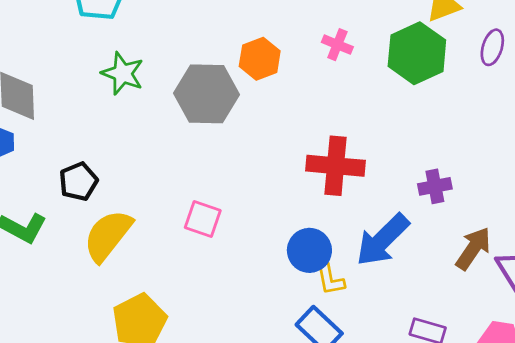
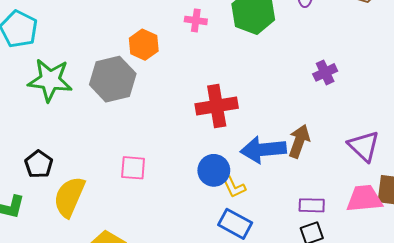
green star: (123, 73) -> (50, 80), size x1.4
purple cross: (435, 186) -> (325, 72), moved
blue arrow: (383, 240) -> (263, 150), turned 54
brown arrow: (473, 248) -> (299, 141), moved

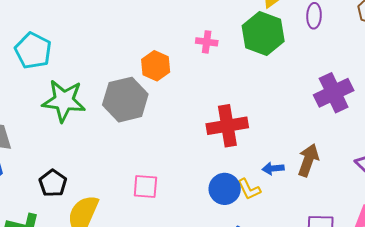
purple cross: (325, 72) -> (334, 93), size x1.6
blue arrow: (263, 150) -> (273, 168), size x0.5
yellow L-shape: (234, 187) -> (249, 189), moved

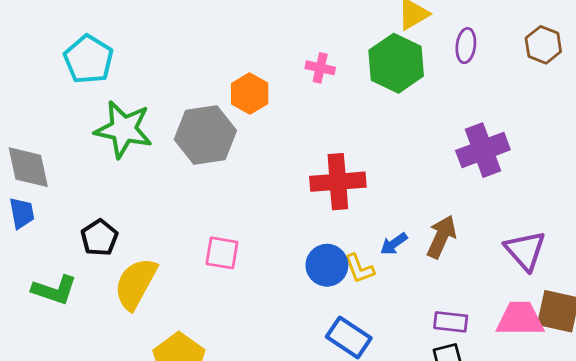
blue arrow: (273, 168) -> (394, 244), turned -35

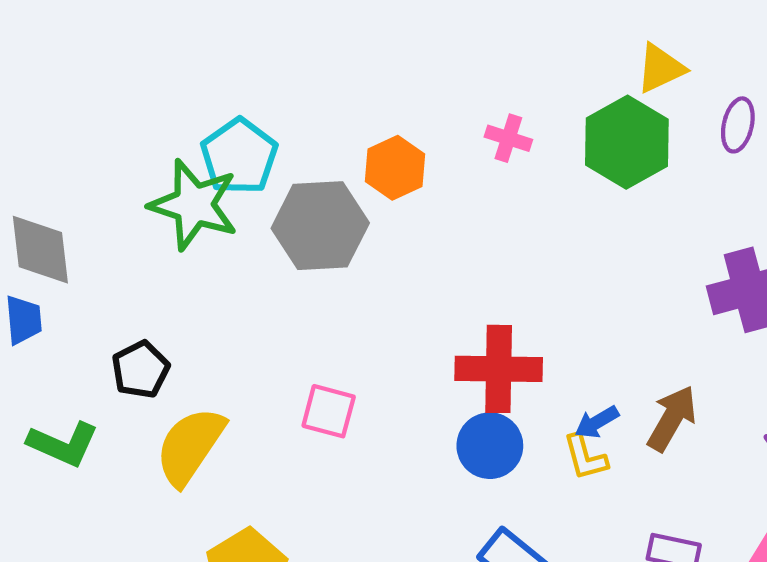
cyan pentagon: (88, 59) -> (239, 156), moved
red cross: (338, 182) -> (499, 369), moved
yellow L-shape: (359, 269) -> (585, 457), moved

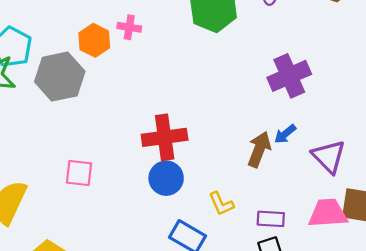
pink cross: (508, 138) -> (129, 27), moved
blue arrow: (597, 422) -> (285, 134), moved
yellow L-shape: (585, 457) -> (221, 204), moved

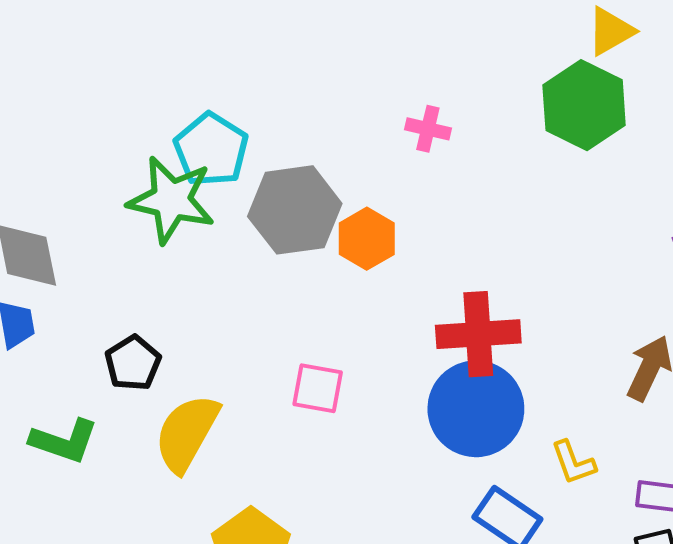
orange hexagon: (94, 40) -> (367, 239), moved
blue circle: (166, 178) -> (476, 409), size x1.5

